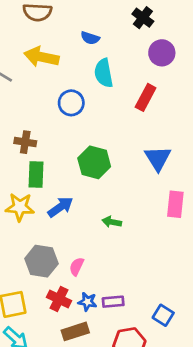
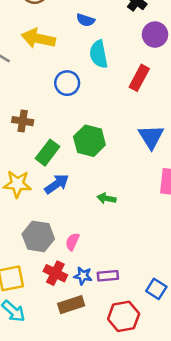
green rectangle: (36, 175) -> (48, 153), moved, turned 35

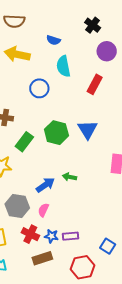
blue triangle: (151, 137) -> (88, 130), moved
blue arrow: (57, 184) -> (45, 185), moved

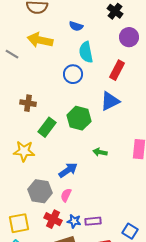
blue circle: (39, 88) -> (73, 74), moved
blue triangle: (88, 130) -> (110, 101), moved, turned 35
green arrow: (69, 177) -> (100, 152), moved

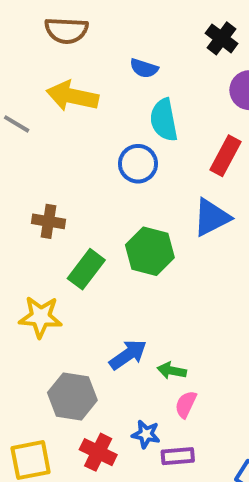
green arrow: (100, 152) -> (172, 371), moved
pink semicircle: (66, 195) -> (186, 404), moved
blue star: (74, 221) -> (146, 434), moved

